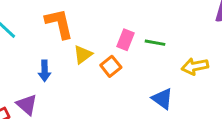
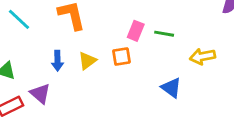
yellow triangle: (83, 55) -> (87, 61), moved
orange square: (111, 66) -> (121, 56), turned 30

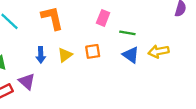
pink rectangle: (136, 31) -> (103, 18), moved
blue triangle: (171, 88) -> (131, 55), moved

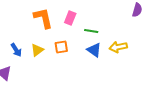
orange L-shape: (52, 18) -> (43, 18), moved
blue arrow: (41, 55) -> (16, 50), turned -32

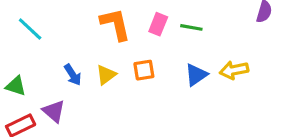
green line: (91, 31) -> (191, 27), moved
blue triangle: (94, 50) -> (196, 75), turned 49

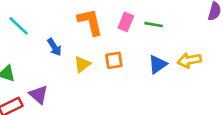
blue arrow: (73, 75) -> (54, 47), moved

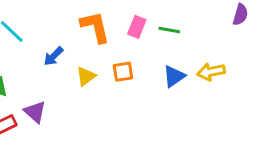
blue arrow: (54, 47) -> (53, 56), turned 78

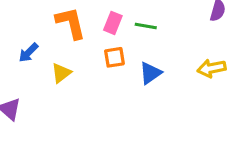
orange square: (123, 72) -> (114, 57), moved
yellow arrow: (211, 72) -> (211, 68), moved

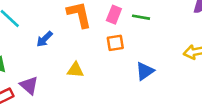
yellow triangle: (61, 73) -> (75, 70), moved, turned 42
blue triangle: (150, 73) -> (145, 71), moved

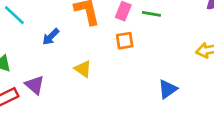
yellow triangle: (75, 70) -> (83, 69), turned 30
blue triangle: (145, 71) -> (168, 89), moved

